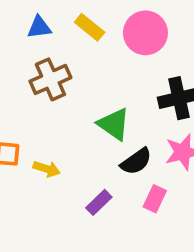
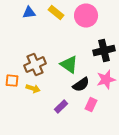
brown cross: (50, 79) -> (35, 65), moved

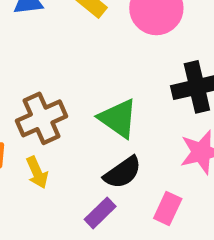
black semicircle: (81, 85) -> (123, 172), moved
yellow arrow: (33, 89) -> (37, 172), turned 48

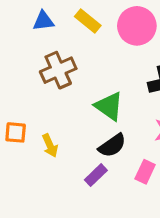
brown cross: (42, 118) -> (58, 70), moved

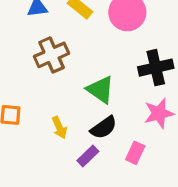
yellow arrow: (50, 146) -> (59, 128), moved

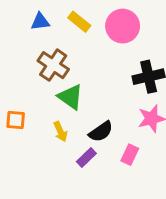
brown cross: (52, 55) -> (53, 65), turned -32
green triangle: (100, 90) -> (71, 97), moved

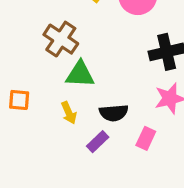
green triangle: (71, 97) -> (80, 74), turned -32
black semicircle: (101, 132) -> (114, 113), turned 30

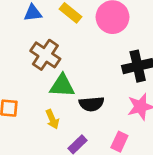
black semicircle: (114, 113) -> (92, 104), moved

